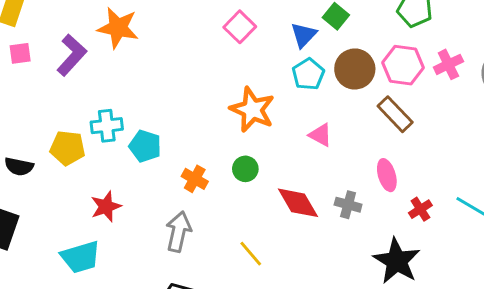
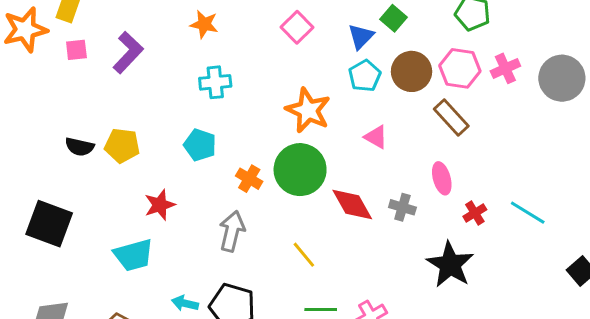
orange star: (118, 28) -> (204, 24), moved, size x0.7
cyan cross: (107, 126) -> (215, 82), moved
black semicircle: (19, 167) -> (80, 147), moved
green circle: (245, 169) -> (300, 170), size x2.0

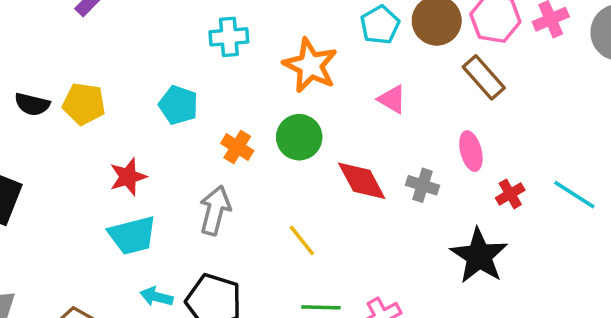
cyan cross: (215, 82) -> (229, 37), moved
green circle: (300, 170) -> (299, 137), size x0.7
cyan trapezoid: (133, 255) -> (132, 235), moved

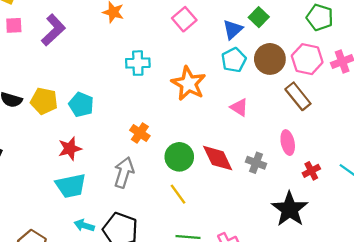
cyan pentagon: (178, 105) -> (81, 105), moved
green circle: (299, 137) -> (179, 157), moved

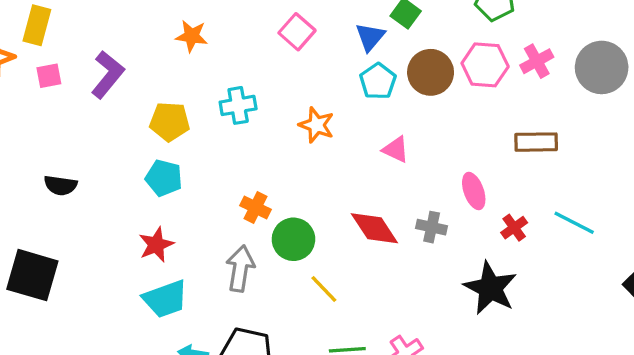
orange star: (189, 84) -> (317, 125), size x0.7
brown rectangle: (298, 96) -> (536, 142), moved, turned -44
yellow pentagon: (44, 101) -> (170, 122), moved
green circle: (179, 157) -> (293, 239), moved

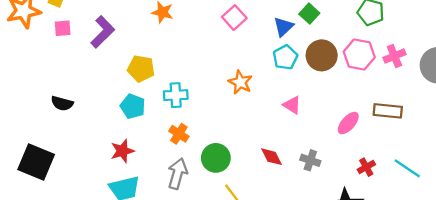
cyan cross: (238, 105) -> (176, 95), moved
pink ellipse: (474, 191) -> (348, 123), moved, turned 55
orange cross: (255, 207) -> (179, 134), moved
red diamond: (374, 228) -> (272, 157), size x0.7

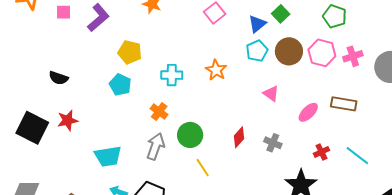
cyan cross: (176, 95) -> (172, 75), moved
pink triangle: (292, 105) -> (271, 94), moved
red star: (122, 151) -> (68, 120), moved
red diamond: (272, 157) -> (239, 137), turned 65

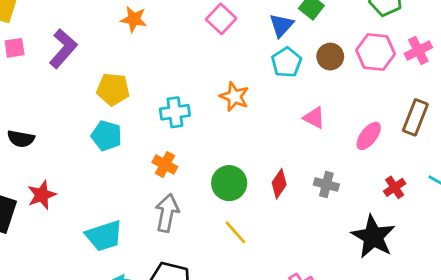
brown circle: (289, 51) -> (330, 57), size x0.7
brown rectangle: (344, 104) -> (415, 117), turned -70
green circle: (190, 135) -> (229, 183), moved

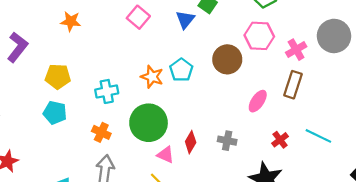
pink cross: (418, 50) -> (296, 50), moved
brown circle: (330, 57) -> (227, 59), moved, size x1.4
cyan pentagon: (286, 62) -> (181, 70), moved
pink triangle: (314, 118) -> (165, 155), moved
green circle: (229, 183) -> (149, 123), moved, size x1.4

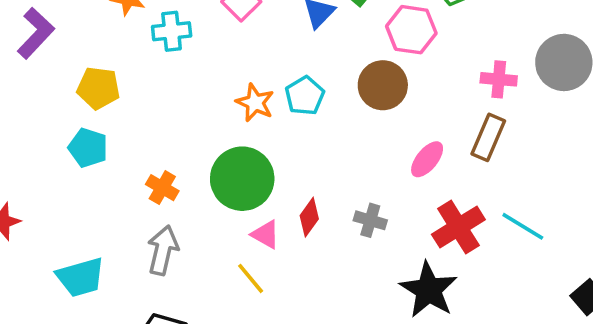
pink hexagon: (259, 36) -> (411, 30), moved
pink cross: (296, 50) -> (499, 79), turned 30
cyan cross: (107, 91) -> (172, 31), moved
red cross: (280, 140) -> (458, 227), size x1.8

